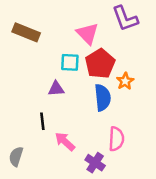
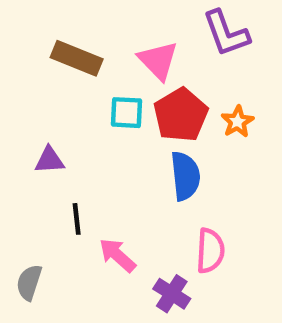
brown rectangle: (26, 32) -> (77, 58), moved
orange star: (125, 81) -> (237, 122), moved
purple triangle: (56, 89) -> (49, 160), moved

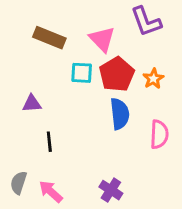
pink semicircle: (210, 251) -> (159, 134), moved
pink arrow: (117, 255) -> (51, 192), moved

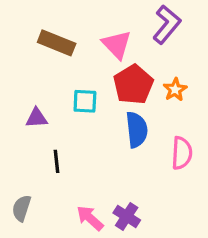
purple L-shape: (146, 22) -> (167, 24), turned -120
cyan square: (82, 73) -> (85, 101), moved
pink arrow: (51, 192) -> (90, 218), moved

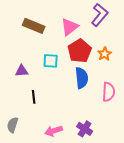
pink triangle: (117, 45) -> (70, 27), turned 36
purple cross: (127, 216) -> (85, 129), moved
pink arrow: (90, 218) -> (54, 131), turned -60

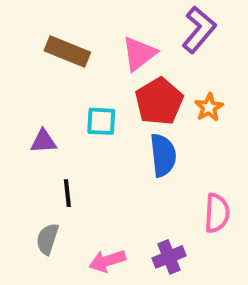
pink semicircle: (109, 92) -> (217, 213), moved
gray semicircle: (13, 125) -> (47, 239), moved
purple cross: (85, 129) -> (169, 257), turned 35

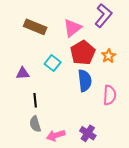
cyan square: (101, 121) -> (53, 63), turned 35
pink semicircle: (217, 213) -> (110, 95), moved
gray semicircle: (47, 239) -> (35, 124), moved, turned -35
purple cross: (169, 257) -> (88, 133), turned -35

